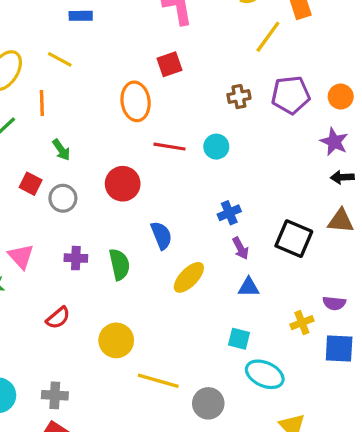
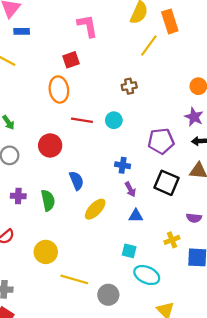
red square: (169, 64) -> (71, 60), moved
purple pentagon: (291, 95) -> (161, 141), moved
blue cross: (229, 213) -> (123, 165), turned 32
purple semicircle: (334, 303) -> (194, 218), moved

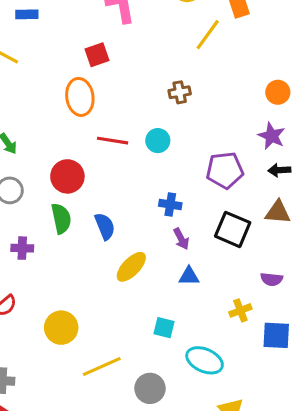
green semicircle: (48, 200) -> (61, 218), moved
cyan square: (129, 251) -> (164, 328), moved
yellow line: (74, 279) -> (102, 367), turned -40

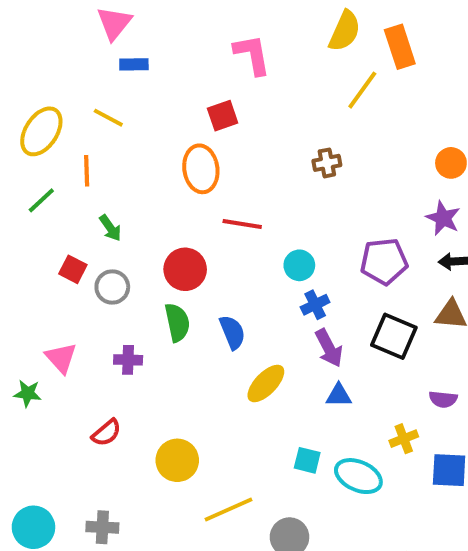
cyan circle: (158, 141) -> (299, 265), moved
blue cross: (170, 204) -> (315, 305), turned -35
purple arrow: (181, 239) -> (329, 348), size x1.4
cyan ellipse: (205, 360) -> (358, 476), moved

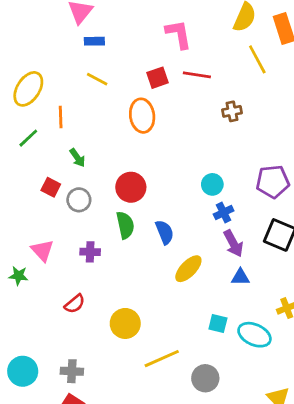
yellow line: (362, 90) -> (257, 59), turned -64
yellow line: (108, 118) -> (97, 79), moved
red line: (242, 224) -> (197, 75), moved

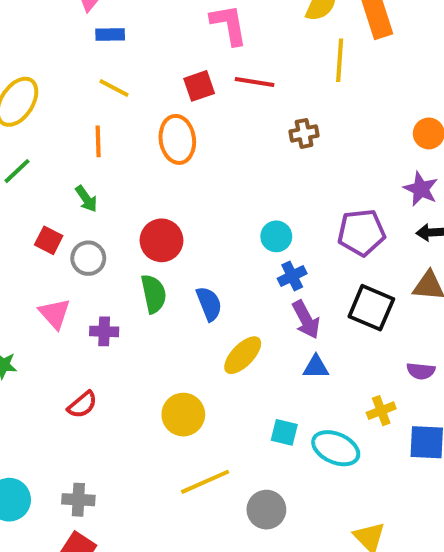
yellow line: (257, 59) -> (340, 60), turned 32
orange line: (61, 117) -> (98, 141), moved
pink triangle: (42, 250) -> (55, 314), moved
yellow circle: (125, 323) -> (183, 415), moved

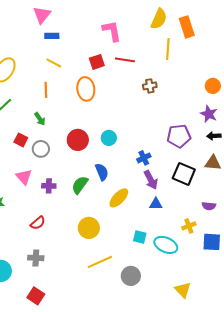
cyan circle: (276, 236) -> (109, 138), moved
green semicircle: (154, 294) -> (80, 185), moved, turned -132
gray cross: (78, 500) -> (36, 258), moved

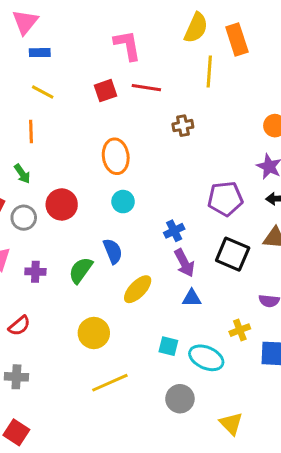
orange ellipse: (86, 89) -> (116, 156), moved
red circle: (78, 140) -> (62, 204), moved
gray circle: (131, 276) -> (180, 399), moved

